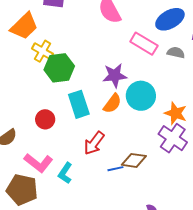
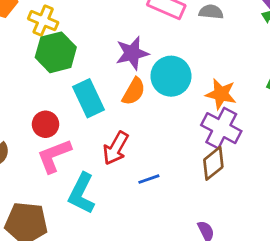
yellow cross: (43, 51) -> (43, 21), moved
brown diamond: (134, 160) -> (213, 163), moved, turned -40
pink L-shape: (38, 163) -> (54, 156), moved, turned 128
cyan L-shape: (65, 173) -> (82, 193), size x1.4

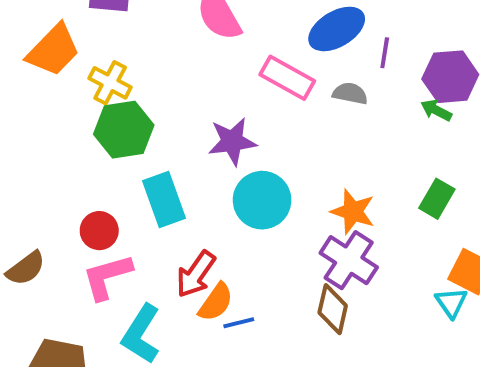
cyan circle: (171, 76) -> (262, 200), moved
orange semicircle: (134, 91) -> (216, 302), moved
brown diamond: (213, 163) -> (333, 309), turned -44

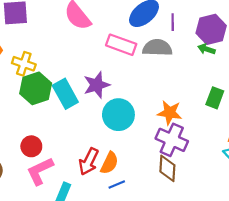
gray semicircle: (350, 93) -> (157, 48), size x1.5
cyan rectangle: (164, 200) -> (65, 94), moved
orange semicircle: (216, 302) -> (109, 163), moved

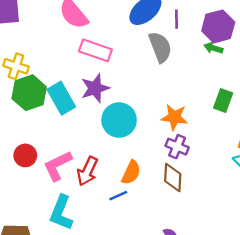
pink rectangle: (121, 45) -> (95, 50), moved
gray semicircle: (157, 48) -> (160, 47), turned 68
purple cross: (172, 140) -> (177, 147), size x0.7
orange semicircle: (109, 163) -> (131, 173), moved
pink L-shape: (40, 171) -> (58, 166), moved

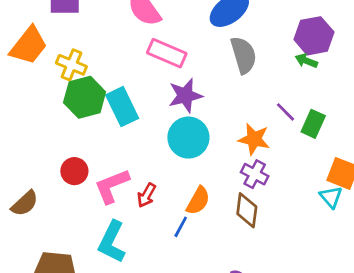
purple line: (177, 19) -> (286, 112), moved, turned -48
purple star: (95, 88) -> (185, 96), moved
red arrow: (87, 171) -> (147, 195), size x0.7
blue line: (118, 196) -> (181, 227), turned -42

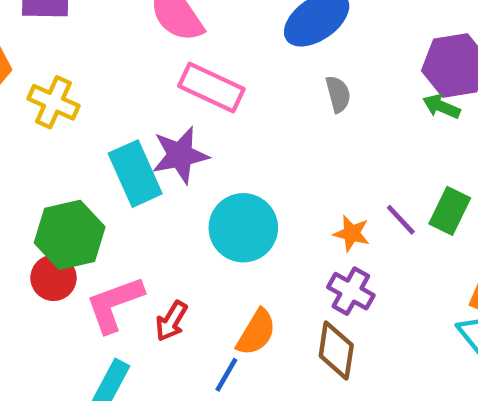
gray semicircle: (244, 55) -> (338, 94), size x0.6
purple star: (185, 96) -> (180, 155), moved
green hexagon: (85, 97) -> (70, 235), moved
purple line: (286, 112) -> (401, 220), moved
orange star: (254, 139) -> (352, 233), size x0.7

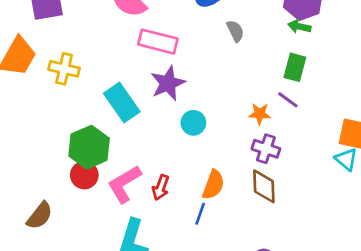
purple star: (180, 155) -> (168, 83), moved
green rectangle: (450, 211) -> (295, 67), moved
cyan circle: (243, 228) -> (193, 123), size x0.6

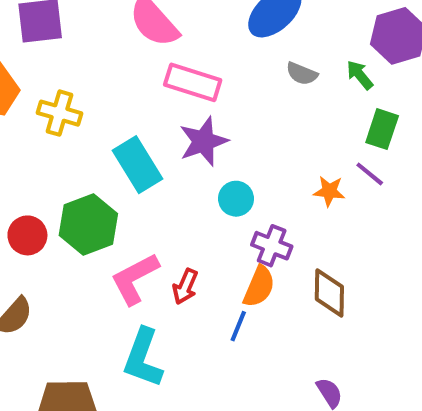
green arrow: (299, 26) -> (360, 75), moved, turned 35
gray semicircle: (235, 31) -> (302, 74), turned 135
purple cross: (266, 149) -> (272, 246), moved
red circle: (84, 175) -> (27, 235), moved

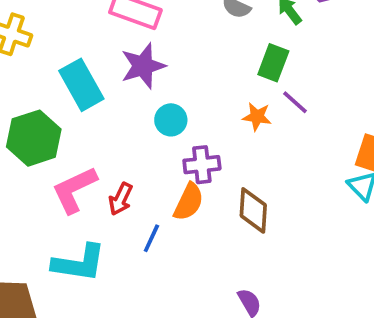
green rectangle: (382, 129) -> (273, 63), moved
purple cross: (272, 246) -> (202, 165), turned -30
blue line: (238, 326) -> (151, 238), moved
cyan L-shape: (143, 358) -> (79, 263), turned -104

